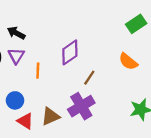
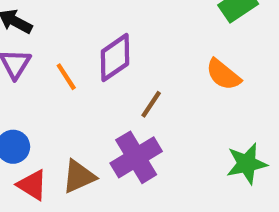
orange line: (38, 71) -> (66, 77), moved, turned -35

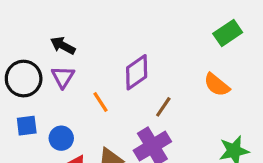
orange line: (66, 77) -> (101, 102), moved

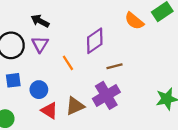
orange semicircle: (217, 85) -> (134, 21), moved
brown line: (163, 107) -> (114, 66), turned 42

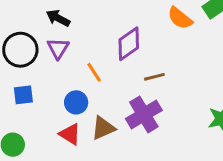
blue circle: (39, 90) -> (76, 102), moved

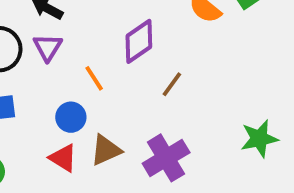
brown line: (154, 77) -> (172, 84), turned -40
purple cross: (144, 114) -> (166, 158), moved

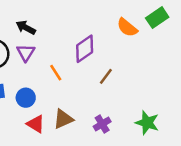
blue circle: (71, 117) -> (26, 98), moved
green star: (259, 139) -> (147, 123), moved, turned 30
purple cross: (166, 158) -> (102, 124), size x0.6

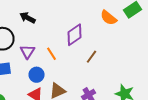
purple triangle: (26, 53) -> (28, 52), moved
blue circle: (26, 98) -> (36, 75), moved

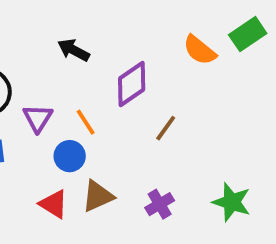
black arrow: (28, 18) -> (74, 50), moved
blue circle: (36, 75) -> (70, 156), moved

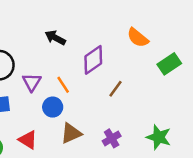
green rectangle: (248, 34) -> (169, 64), moved
red triangle: (54, 204) -> (28, 140), moved

